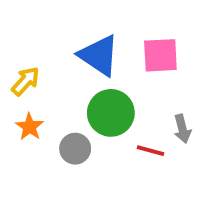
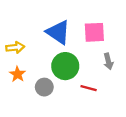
yellow arrow: (25, 81) -> (15, 47), turned 42
gray arrow: (182, 129) -> (108, 61), moved

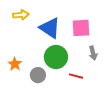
yellow arrow: (15, 47) -> (21, 15), moved

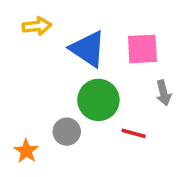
orange star: (15, 64) -> (26, 151), moved

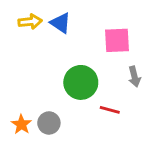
blue triangle: (88, 49) -> (61, 23), moved, size x0.7
gray circle: (67, 132) -> (49, 123), moved

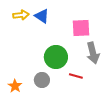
gray arrow: (134, 77) -> (93, 53), size x1.5
gray circle: (49, 123) -> (42, 80), moved

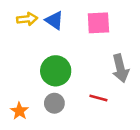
pink square: (81, 28) -> (98, 23), moved
green circle: (56, 57) -> (56, 71), moved

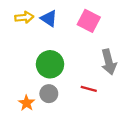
pink square: (98, 23) -> (89, 21), turned 30
orange star: (19, 111) -> (27, 103), moved

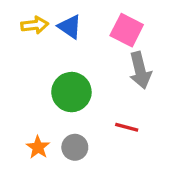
gray arrow: (109, 62) -> (140, 70), moved
gray circle: (49, 94) -> (75, 147), moved

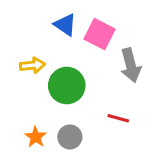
yellow arrow: (35, 25) -> (32, 65), moved
pink square: (127, 30) -> (99, 34), moved

